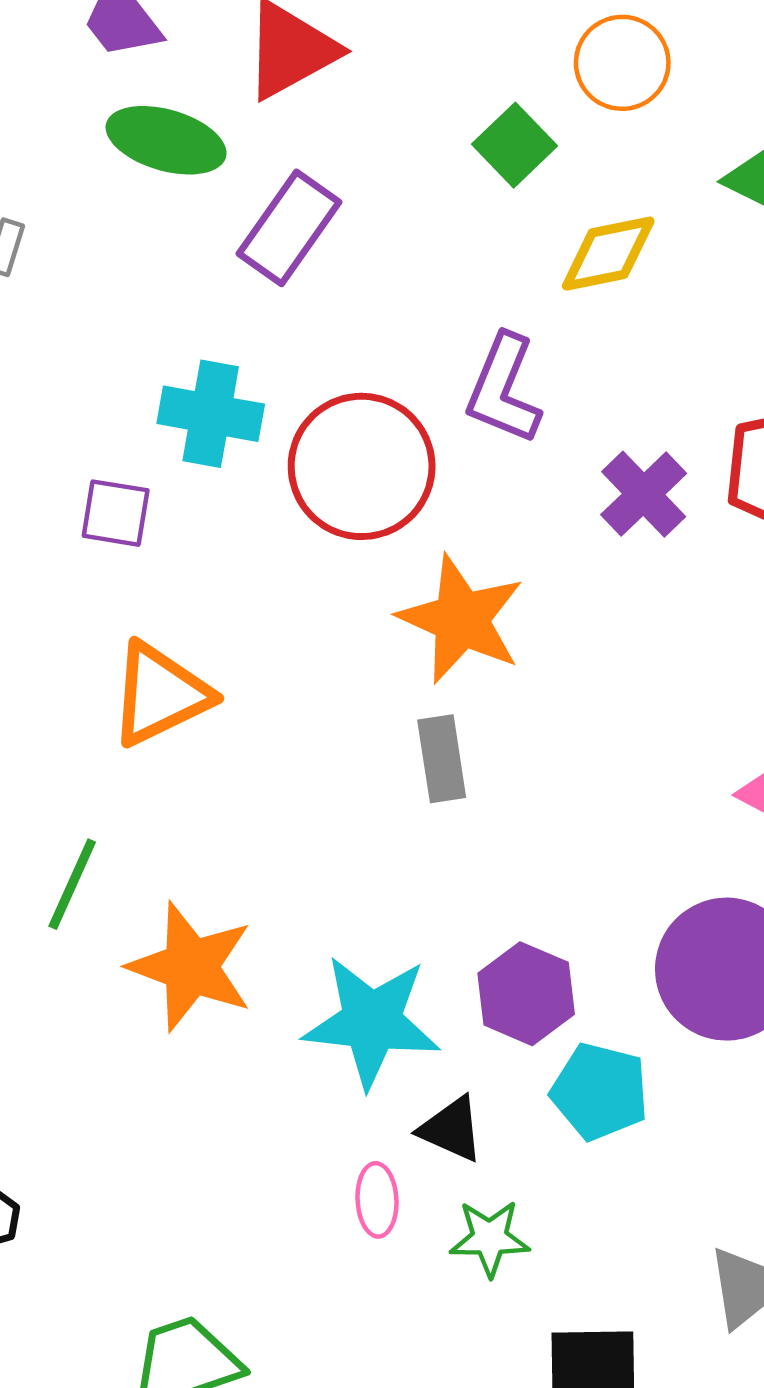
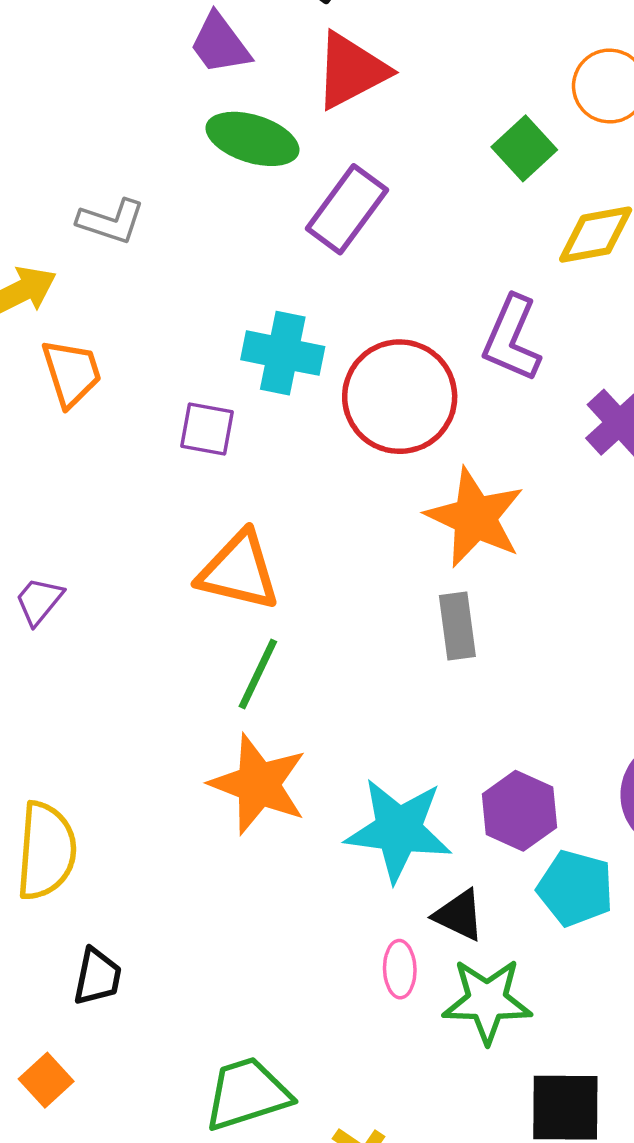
orange triangle: (160, 694) -> (239, 571), turned 38
green line: (72, 884) -> (258, 674), moved
green star: (490, 1238) -> (487, 1001), size x1.4

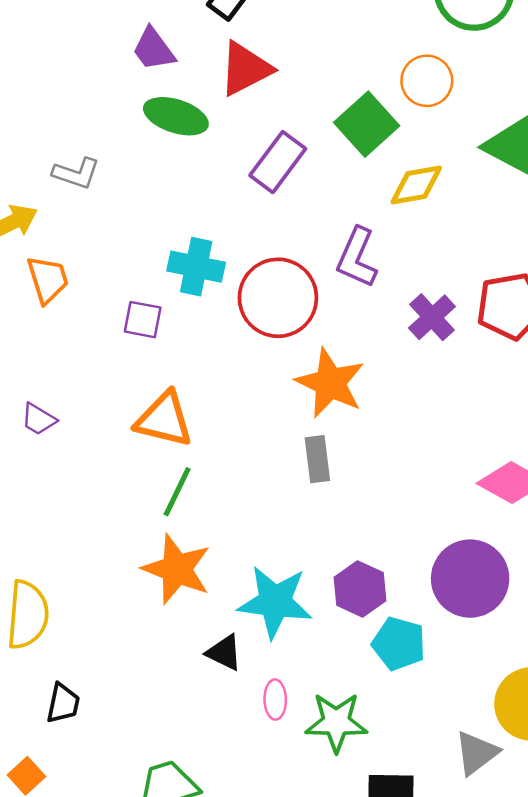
green square: (524, 148) -> (367, 124), size x1.4
purple rectangle: (347, 209) -> (278, 162), moved
purple trapezoid: (39, 601) -> (39, 419), moved, turned -99
black triangle: (459, 915) -> (224, 653), moved

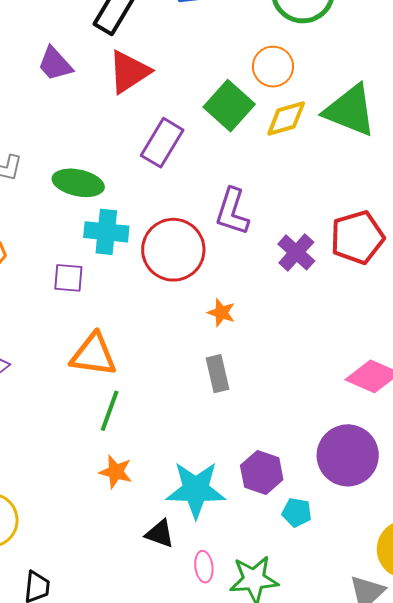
green ellipse: (176, 116) -> (78, 183), moved
yellow diamond: (416, 185) -> (286, 118), moved
orange star: (330, 383) -> (221, 313), size x0.5
orange star: (177, 569) -> (116, 472), size x0.6
cyan pentagon: (399, 644) -> (297, 512), size x0.7

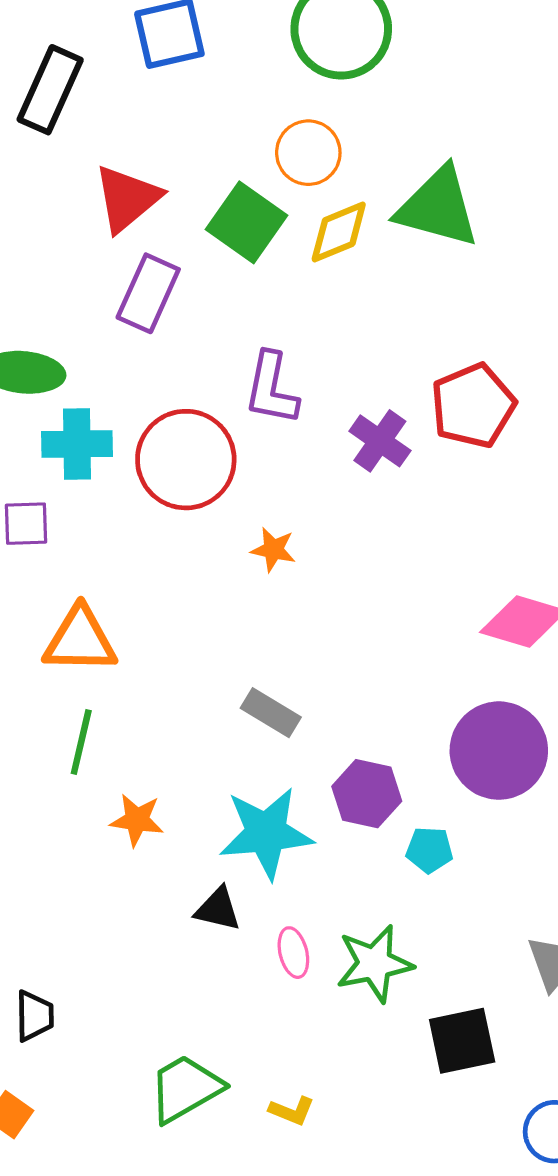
red triangle: (129, 72) -> (127, 199), moved
gray rectangle: (218, 374) -> (271, 713), moved, turned -39
green line: (110, 411) -> (81, 742), moved

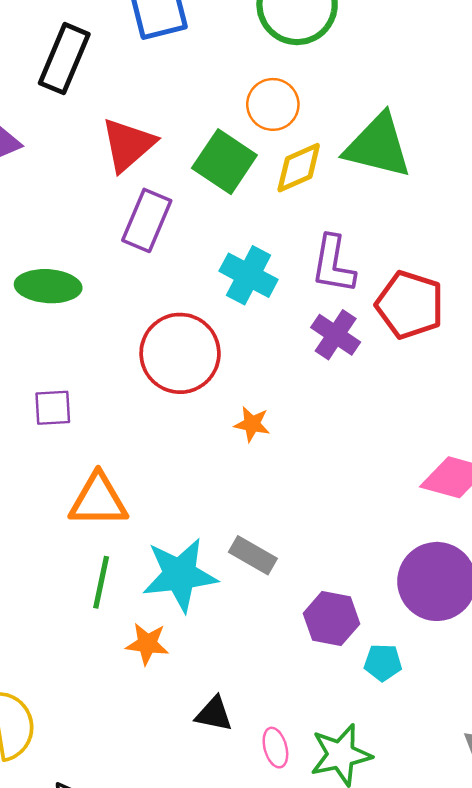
purple L-shape: (271, 389) -> (333, 264), moved
red pentagon: (473, 406) -> (410, 305), turned -30
cyan cross: (77, 444) -> (249, 275), moved, turned 30
cyan star: (266, 833) -> (180, 575), moved

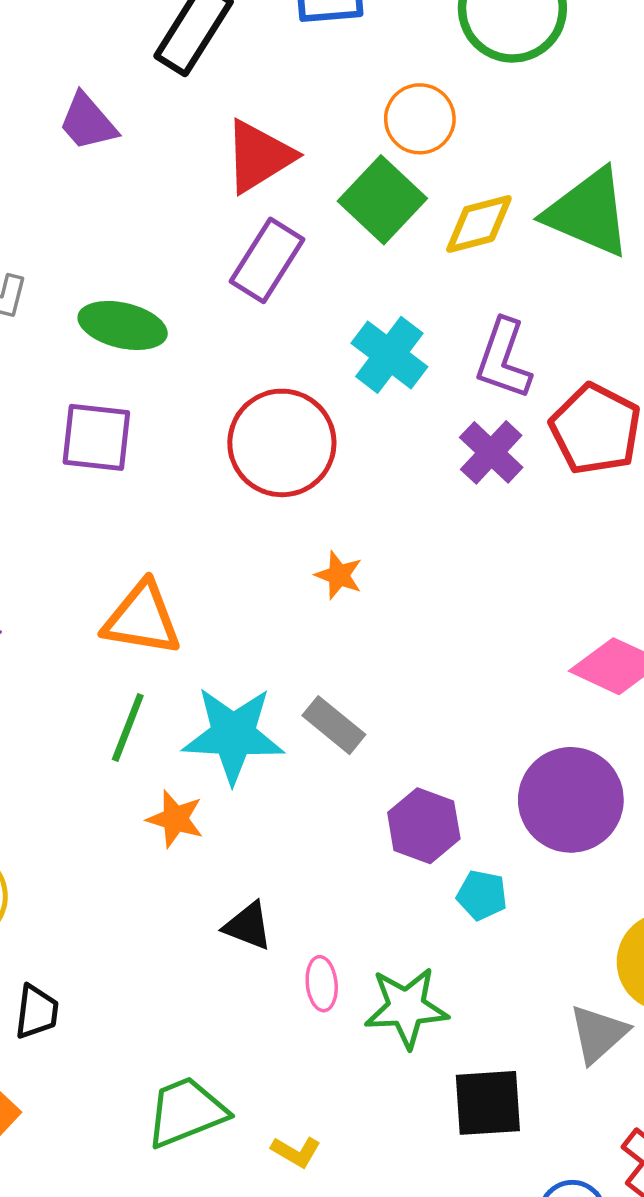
orange circle: (273, 104) -> (420, 119), moved
purple square: (53, 408) -> (96, 437), moved, size x1.4
orange star: (252, 424) -> (339, 575), moved

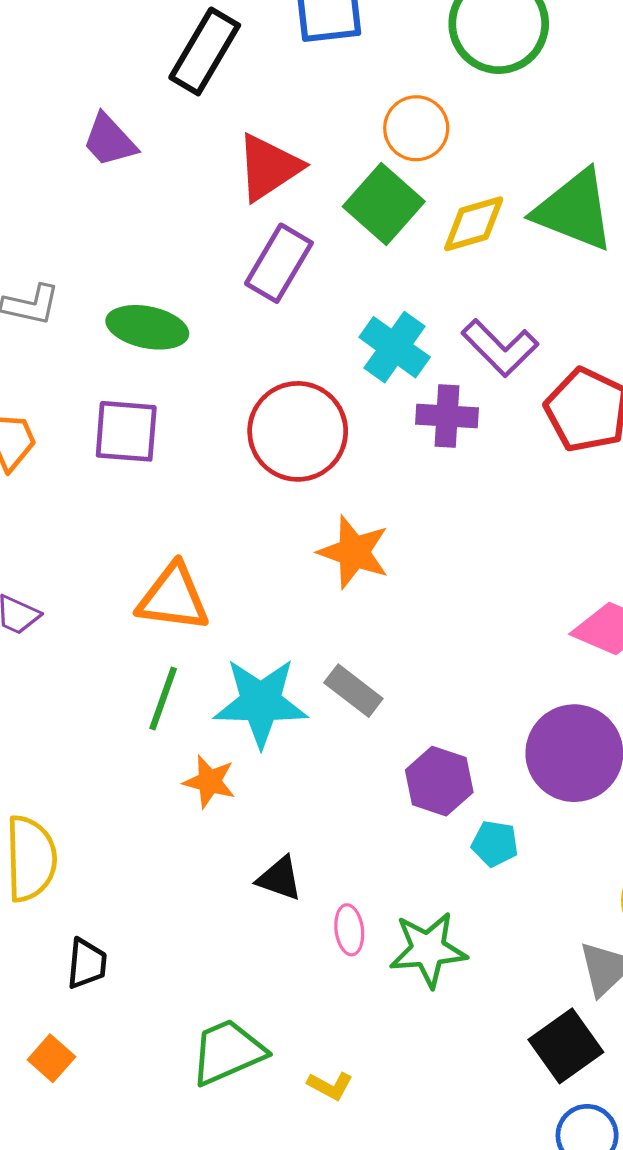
purple L-shape: (503, 359) -> (500, 348), turned -62
purple cross: (491, 452) -> (447, 416), moved, turned -38
orange star: (339, 575) -> (354, 552), size x1.6
black square: (488, 1103) -> (566, 1046), moved, turned -30

